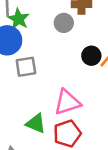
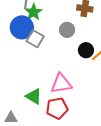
gray circle: (64, 23) -> (67, 30), moved
gray square: (26, 67) -> (35, 39), moved, turned 30

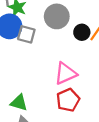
gray circle: (67, 30) -> (57, 16), size x1.5
green triangle: (34, 96) -> (19, 103), moved

